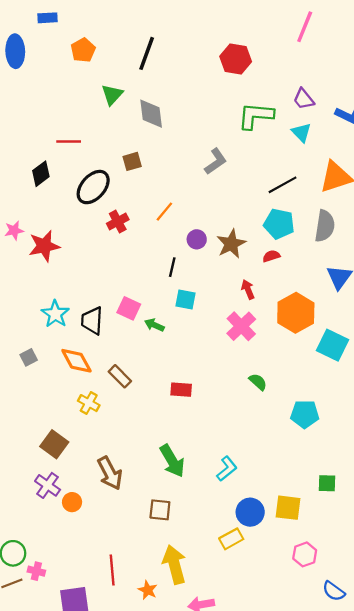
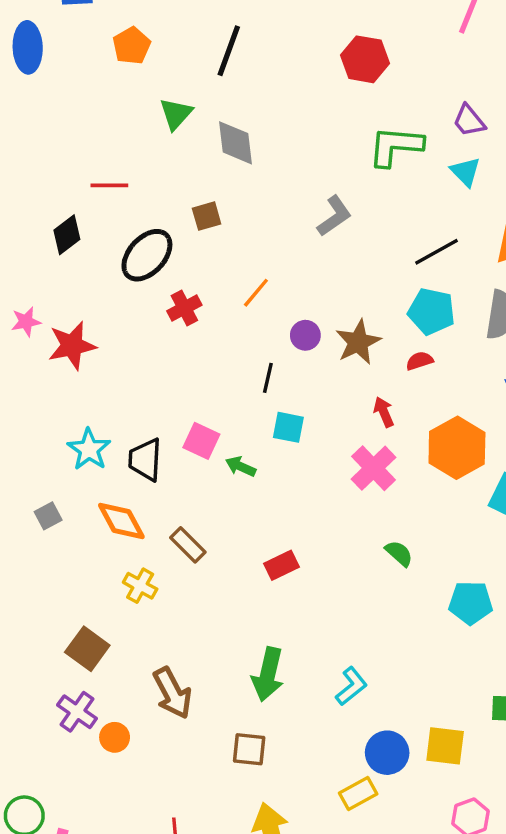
red rectangle: (181, 390) -> (282, 565), turned -30
green arrow: (172, 461) -> (268, 674), turned 44

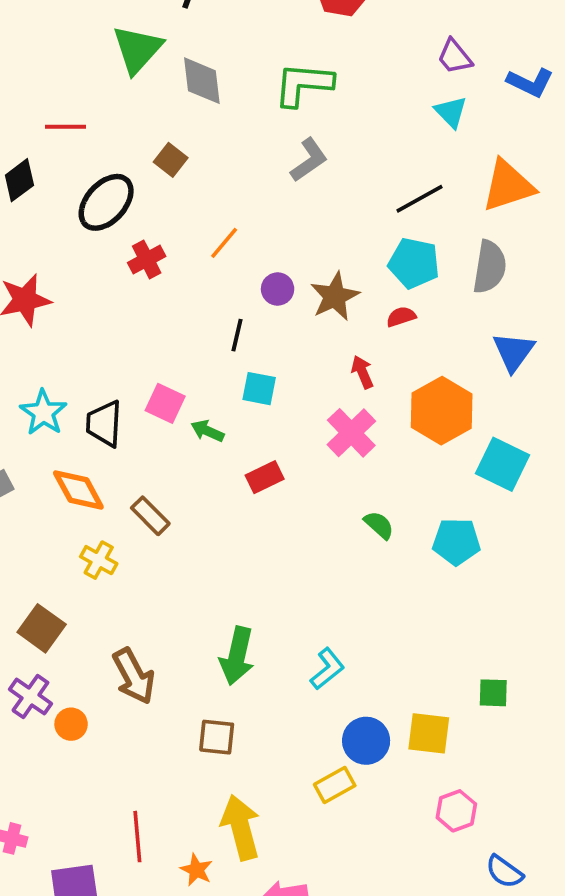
green triangle: (176, 114) -> (137, 49), size x1.4
green L-shape: (396, 146) -> (303, 84), moved
brown square: (207, 216) -> (171, 160), turned -36
red rectangle: (282, 565) -> (265, 477), moved
cyan pentagon: (471, 603) -> (456, 542), moved

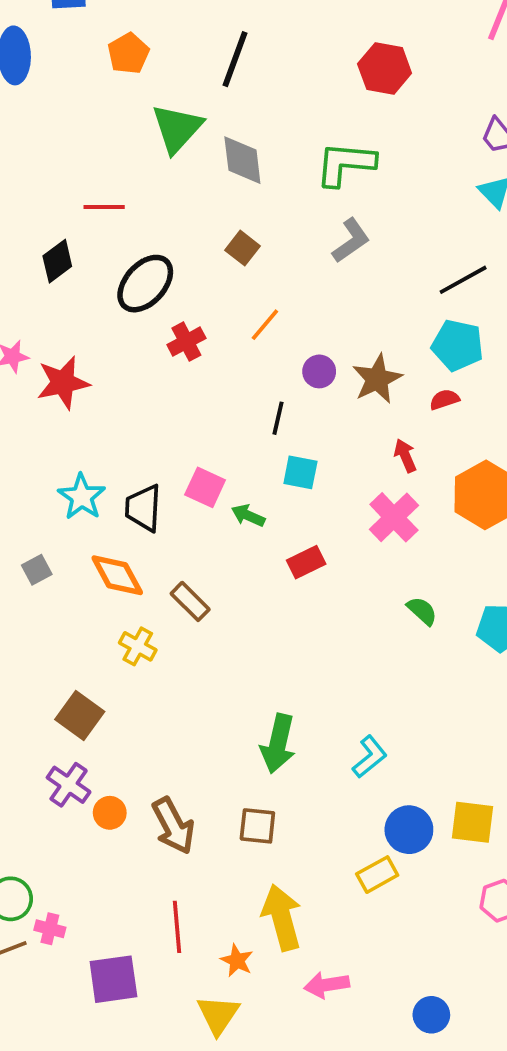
brown square: (171, 160) -> (242, 248), moved
brown arrow: (134, 676) -> (173, 826), moved

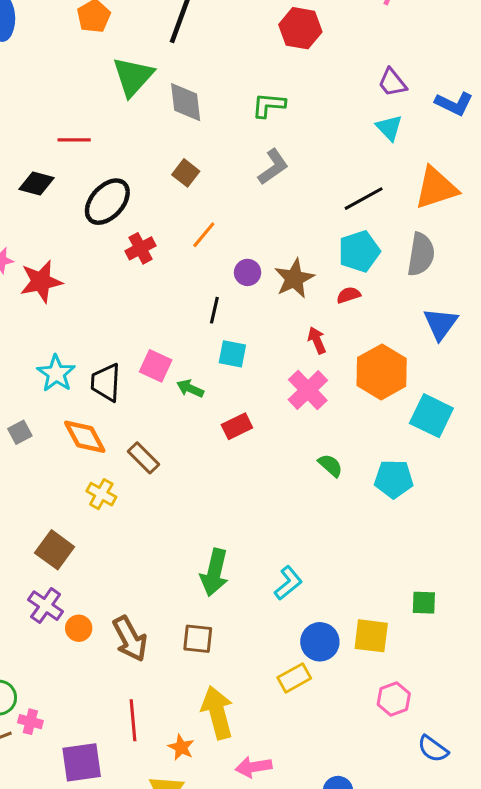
green L-shape: (345, 164) -> (269, 105), size x0.7
black diamond: (57, 261) -> (36, 184), turned 52
cyan pentagon: (458, 345) -> (359, 251), turned -30

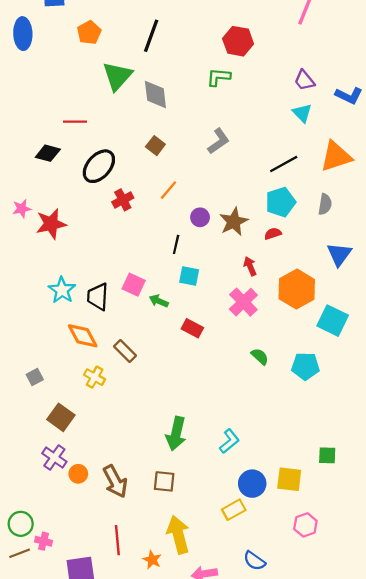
green L-shape: (269, 105) -> (218, 77), moved
gray semicircle: (421, 254) -> (325, 204), size x0.7
red rectangle: (237, 426) -> (192, 328), turned 54
gray square: (20, 432) -> (35, 377), moved
blue semicircle: (433, 749) -> (254, 561), moved

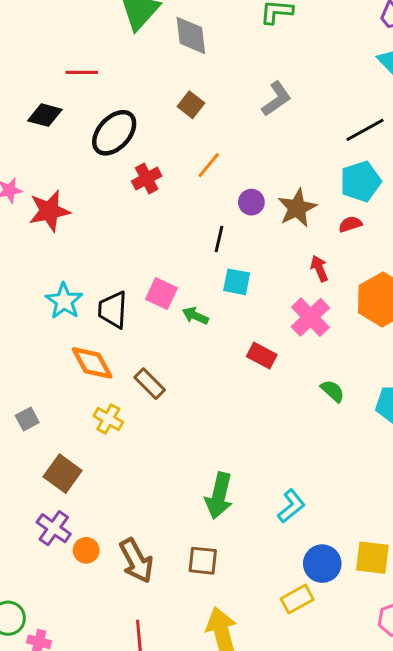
red rectangle: (192, 328) -> (262, 356), moved

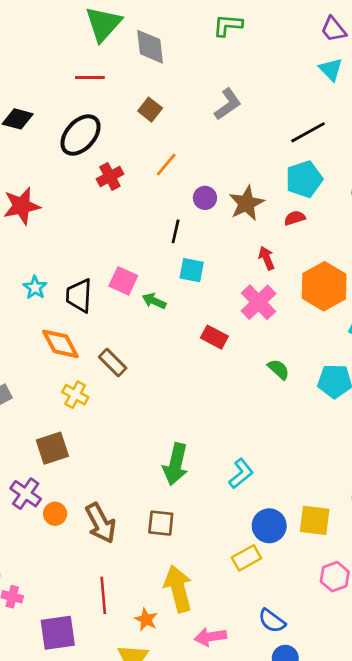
red line: (82, 72) -> (90, 77), moved
cyan star: (64, 301) -> (35, 288), size x0.7
brown square: (63, 474) -> (52, 448), moved, turned 36

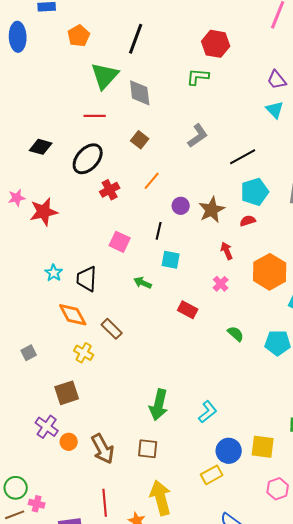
black line: (308, 132) -> (243, 157), moved
pink square: (123, 281) -> (120, 242), moved
pink cross: (258, 302) -> (221, 284), size x0.6

